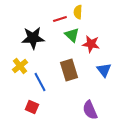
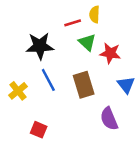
yellow cross: (20, 66) -> (18, 91), moved
blue line: (40, 82) -> (48, 80), moved
purple semicircle: (90, 110) -> (109, 119), moved

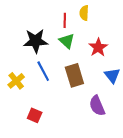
red line: (73, 23) -> (65, 20), turned -72
green triangle: (87, 42) -> (67, 41), moved
red star: (110, 53) -> (98, 47), turned 30

